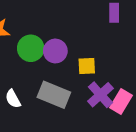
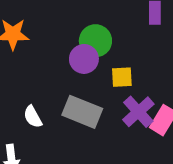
green circle: (31, 48) -> (95, 41), moved

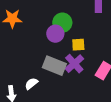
purple cross: (138, 112) -> (74, 64), moved
white semicircle: (33, 117) -> (31, 84), moved, turned 80

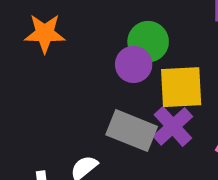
yellow square: (78, 45) -> (181, 87), size x1.6

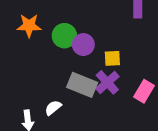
green circle: (148, 42) -> (64, 36), moved
yellow square: (181, 87) -> (112, 58), size x0.6

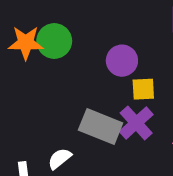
green circle: (64, 36) -> (54, 41), moved
purple circle: (83, 45) -> (122, 61), moved

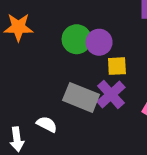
green circle: (54, 41) -> (77, 39), moved
white semicircle: (60, 159) -> (47, 124), turned 66

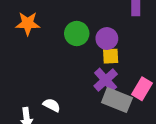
purple circle: (99, 42) -> (107, 39), moved
gray rectangle: (81, 97) -> (117, 100), moved

